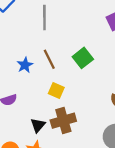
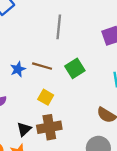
gray line: (44, 18) -> (59, 27), moved
brown line: (49, 59) -> (42, 66), turned -54

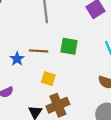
green square: (75, 68) -> (69, 46), turned -36

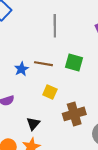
brown cross: (58, 105) -> (74, 114), moved

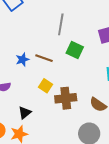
green square: (74, 62) -> (75, 50), moved
brown cross: (74, 114) -> (66, 98), moved

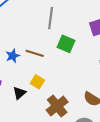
brown cross: (66, 98) -> (57, 106), moved, turned -30
black triangle: (25, 113) -> (19, 93), moved

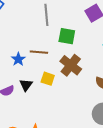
black triangle: (19, 93) -> (26, 85), moved
brown cross: (57, 106) -> (71, 65), moved

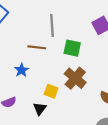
brown line: (39, 52) -> (37, 47), moved
black triangle: (26, 85) -> (40, 109), moved

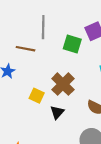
green square: (72, 48) -> (72, 44), moved
black triangle: (40, 109) -> (57, 112), moved

